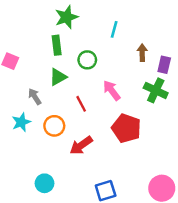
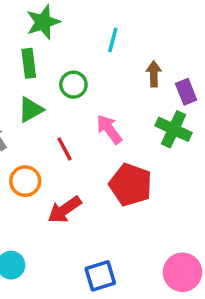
purple rectangle: (164, 65) -> (186, 92), turned -35

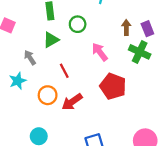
brown arrow: (154, 74) -> (126, 28), moved
red line: (65, 149) -> (64, 71), moved
orange circle: (25, 181) -> (48, 95), moved

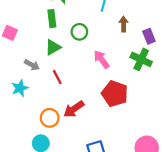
brown arrow: (126, 28) -> (124, 24), moved
gray arrow: (30, 57) -> (32, 65), turned 152
red line: (64, 71) -> (57, 77), moved
orange circle: (48, 95) -> (50, 118), moved

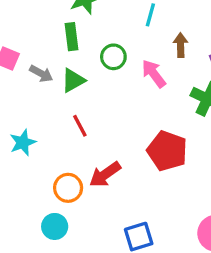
pink arrow: (101, 59) -> (154, 74), moved
gray arrow: (32, 65) -> (41, 74), moved

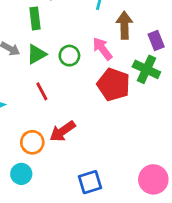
brown arrow: (181, 45) -> (124, 25), size x1.4
green circle: (113, 57) -> (69, 56), moved
red pentagon: (167, 151) -> (113, 84), moved

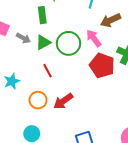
brown arrow: (124, 25) -> (110, 20), turned -114
green circle: (69, 56) -> (68, 43), size x1.5
orange circle: (32, 142) -> (38, 100), moved

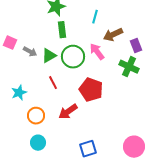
green rectangle: (42, 15) -> (62, 30), moved
red pentagon: (102, 65) -> (91, 90), moved
orange circle: (38, 100) -> (36, 116), moved

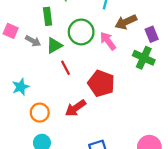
green rectangle: (62, 30) -> (48, 16), moved
green circle: (73, 57) -> (81, 32), moved
red line: (53, 83) -> (65, 68), moved

